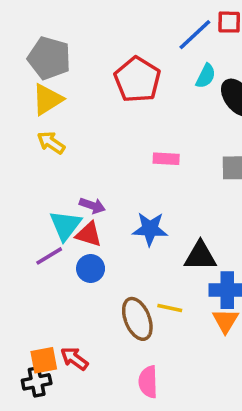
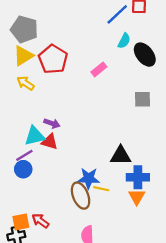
red pentagon: (137, 80) -> (53, 59), moved
pink rectangle: (166, 159) -> (99, 69), moved, turned -42
cyan triangle: (65, 225) -> (35, 136), turned 40
blue star: (150, 229) -> (89, 178), moved
blue circle: (91, 269) -> (23, 169), moved

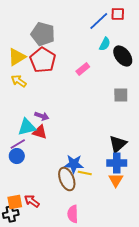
gray pentagon: (24, 29) -> (43, 34), moved
black triangle: (121, 155) -> (118, 144), moved, turned -42

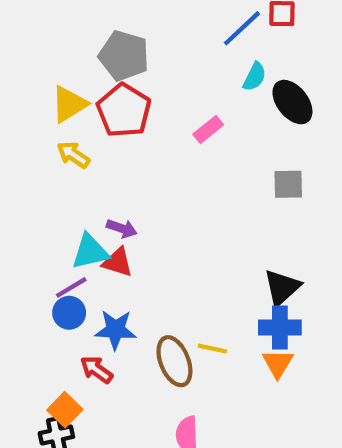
blue star: (74, 164) -> (115, 330), moved
red arrow: (32, 201) -> (97, 370), moved
orange square: (15, 202) -> (65, 410), turned -35

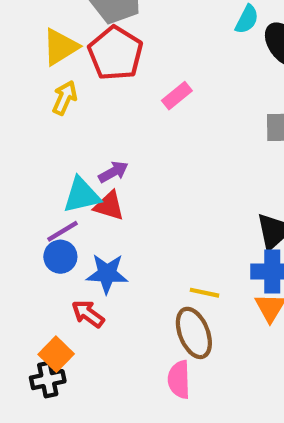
pink rectangle: (208, 129) -> (177, 96), moved
yellow arrow: (73, 155) -> (65, 98), turned 80
purple arrow: (122, 228) -> (113, 172), turned -48
brown ellipse: (174, 361) -> (194, 333), moved

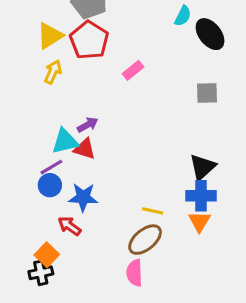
brown ellipse: (194, 333) -> (145, 240), turned 72

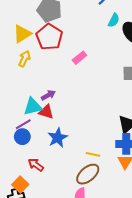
blue star: (83, 197) -> (58, 138), moved, turned -30

